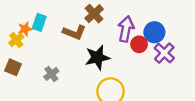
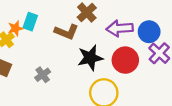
purple arrow: (126, 29) -> (120, 28), turned -105
red circle: (139, 44) -> (125, 60), moved, size x1.5

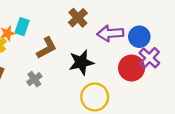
brown L-shape: (66, 32) -> (47, 48), moved, turned -50
red circle: (125, 60) -> (132, 68), moved

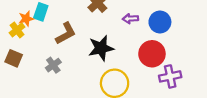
purple arrow: (110, 33) -> (130, 19), size x0.6
purple cross: (149, 58) -> (170, 76), moved, turned 35

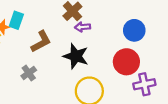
purple arrow: (130, 19) -> (83, 27), moved
black star: (101, 48) -> (76, 56), turned 30

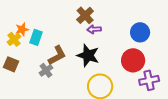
cyan rectangle: (16, 20) -> (36, 37), moved
brown L-shape: (41, 42) -> (57, 55), moved

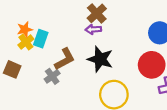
purple arrow: (94, 29) -> (93, 29), moved
yellow cross: (14, 39) -> (26, 42), moved

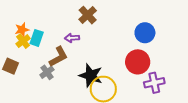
purple arrow: (93, 29) -> (72, 38), moved
black star: (100, 59) -> (91, 75), moved

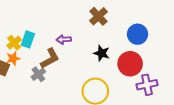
brown cross: (88, 15) -> (98, 16), moved
orange star: (22, 30) -> (13, 58), moved
black star: (91, 75) -> (102, 53), moved, size x0.7

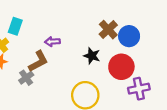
brown cross: (98, 16) -> (108, 30), moved
cyan rectangle: (28, 39) -> (15, 26), moved

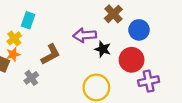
brown cross: (108, 30) -> (113, 14), moved
purple arrow: (52, 42) -> (85, 35), moved, size x1.5
gray cross: (26, 78) -> (31, 78), moved

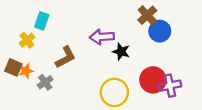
brown cross: (113, 14) -> (147, 15), moved
orange star: (13, 54) -> (26, 71), moved
red circle: (132, 60) -> (153, 80), moved

